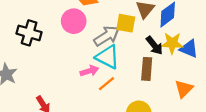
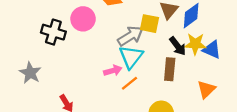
pink circle: (74, 21) -> (83, 19), moved
cyan triangle: (108, 57) -> (131, 57), turned 40

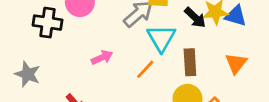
cyan triangle: (131, 57) -> (161, 38), moved
brown rectangle: (170, 69) -> (190, 62), moved
pink arrow: (113, 71) -> (102, 57), moved

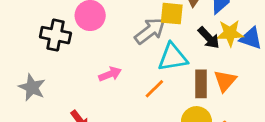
cyan triangle: (161, 38) -> (173, 57), turned 48
orange triangle: (236, 63) -> (225, 81), moved

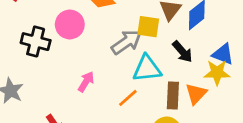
yellow star: (230, 33) -> (217, 73), moved
pink arrow: (110, 74) -> (86, 82), turned -40

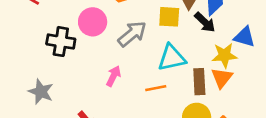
gray arrow: (126, 42) -> (132, 34), moved
black arrow: (182, 52) -> (205, 22), moved
yellow star: (217, 73) -> (225, 55), moved
orange line: (128, 98) -> (156, 88), turned 36

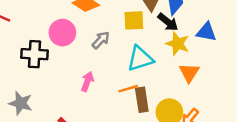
gray arrow: (132, 34) -> (101, 40), size x0.7
yellow star: (225, 55) -> (178, 44), moved, turned 30
brown rectangle: (199, 82) -> (142, 100), moved

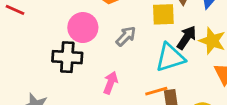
black arrow: (168, 22) -> (187, 38), moved, turned -95
black cross: (34, 54) -> (67, 57), moved

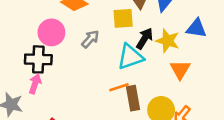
pink arrow: (111, 83) -> (35, 84), moved

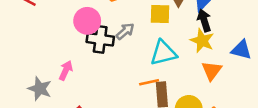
blue triangle: (196, 28) -> (241, 50), moved
black arrow: (145, 39) -> (204, 20), moved, turned -55
black cross: (38, 59) -> (100, 39), moved

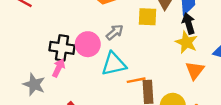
pink circle: (87, 21) -> (88, 44), moved
black cross: (100, 39) -> (62, 48), moved
cyan triangle: (163, 53) -> (114, 64), moved

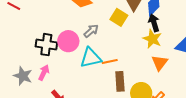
yellow square: (147, 17) -> (119, 17), turned 30
pink arrow: (59, 68) -> (44, 73), moved
orange line: (136, 80) -> (110, 62), moved

